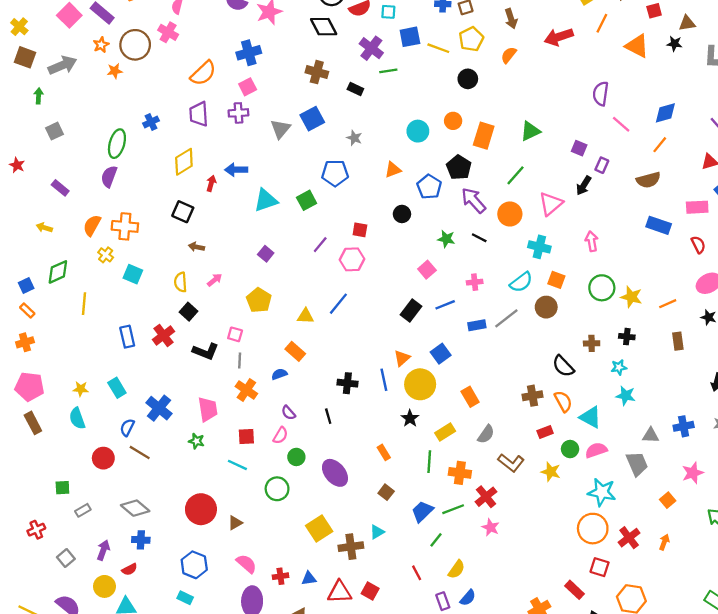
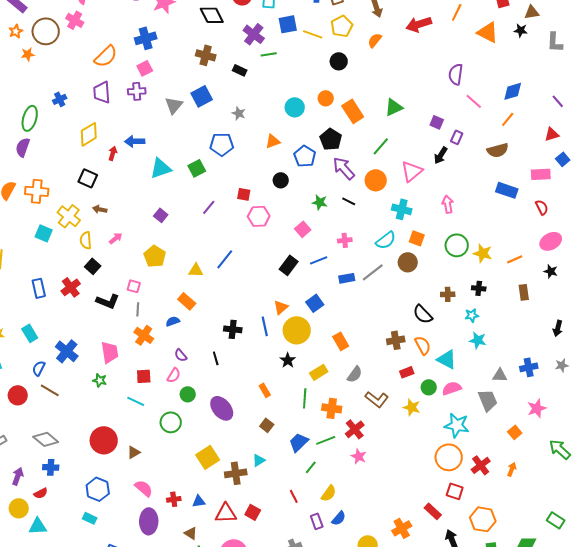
orange rectangle: (484, 136) -> (353, 111), turned -50
yellow cross: (106, 255) -> (69, 216), moved, size x1.6
pink hexagon: (352, 259) -> (259, 216), moved

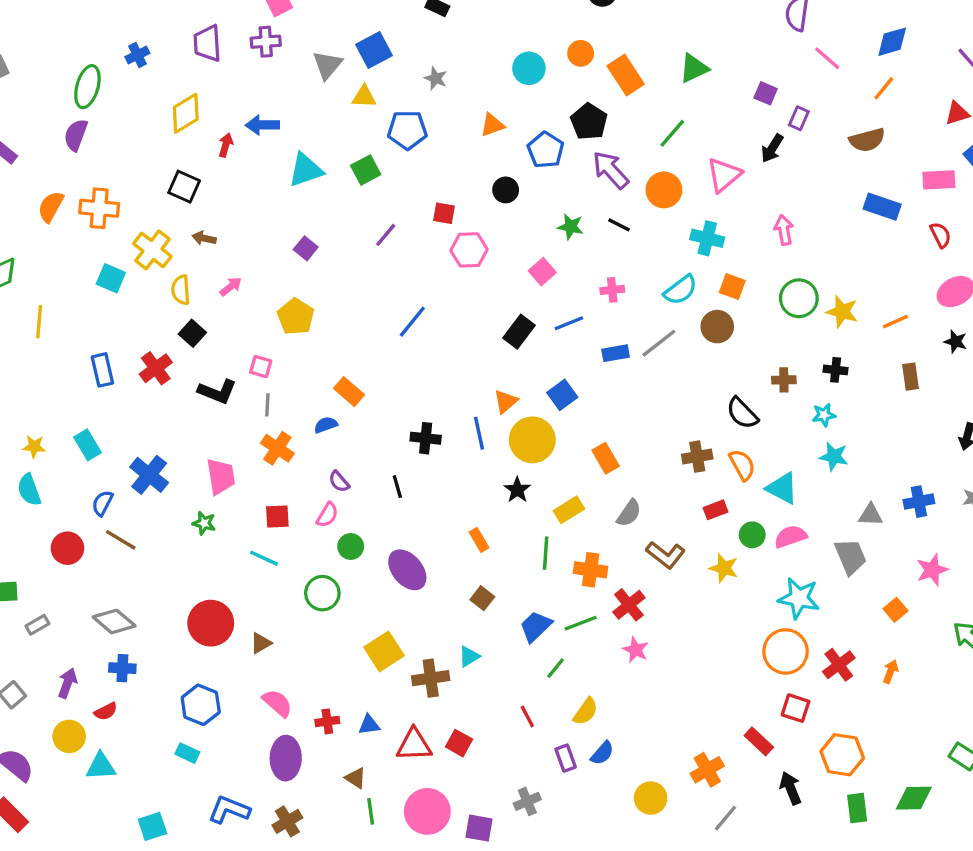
yellow triangle: (196, 270) -> (364, 97), moved

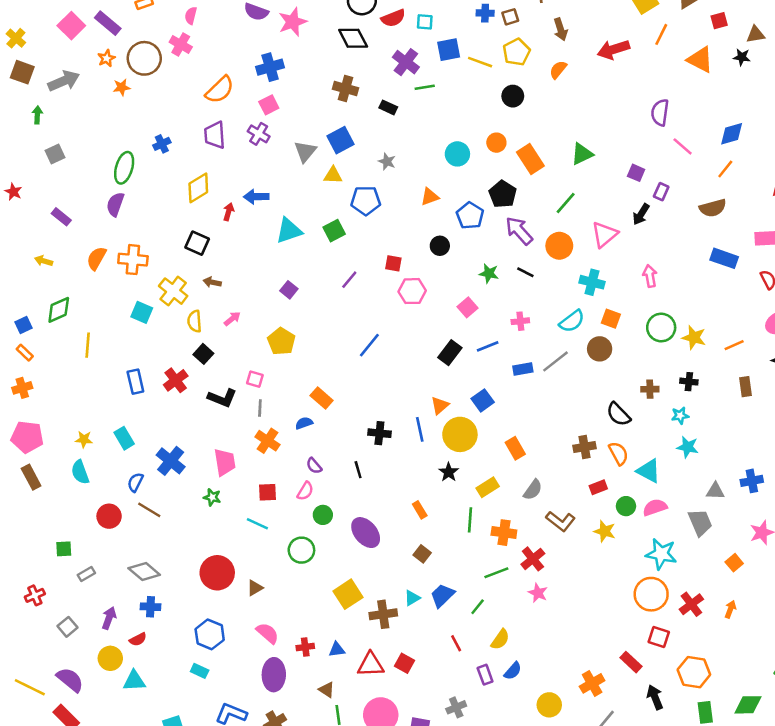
purple cross: (266, 42) -> (259, 134), turned 35
blue trapezoid: (536, 626) -> (442, 595), moved

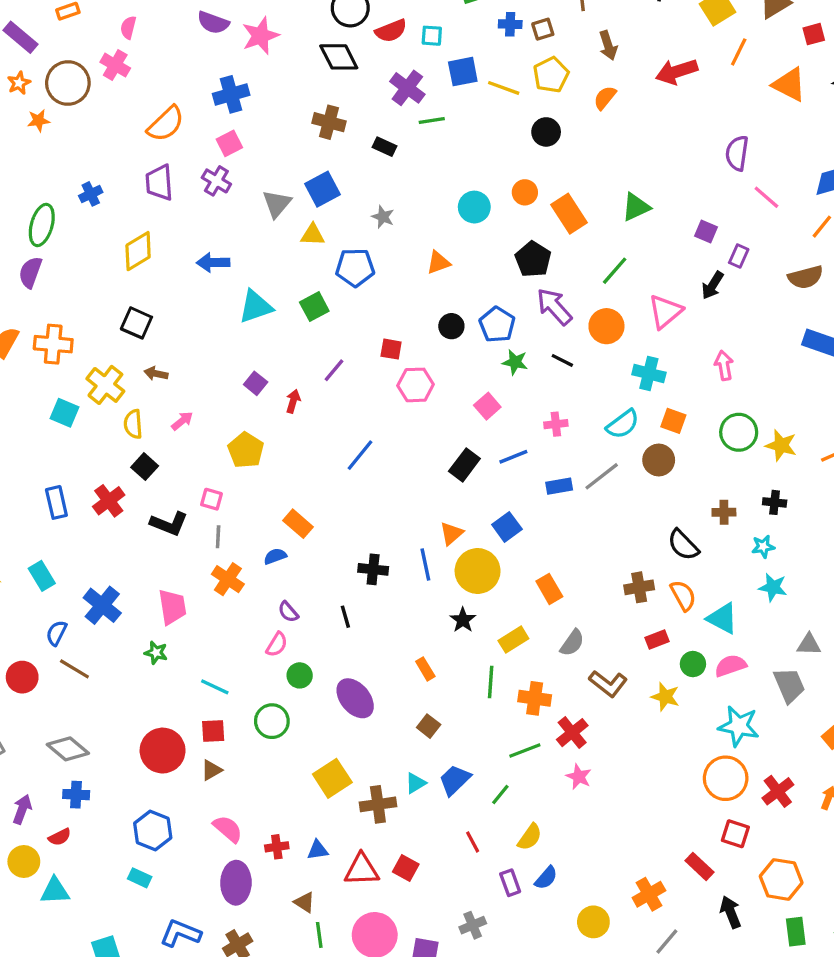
red arrow: (229, 212) -> (293, 401), moved
blue pentagon: (470, 216) -> (497, 325), moved
red square: (268, 492) -> (213, 731), moved

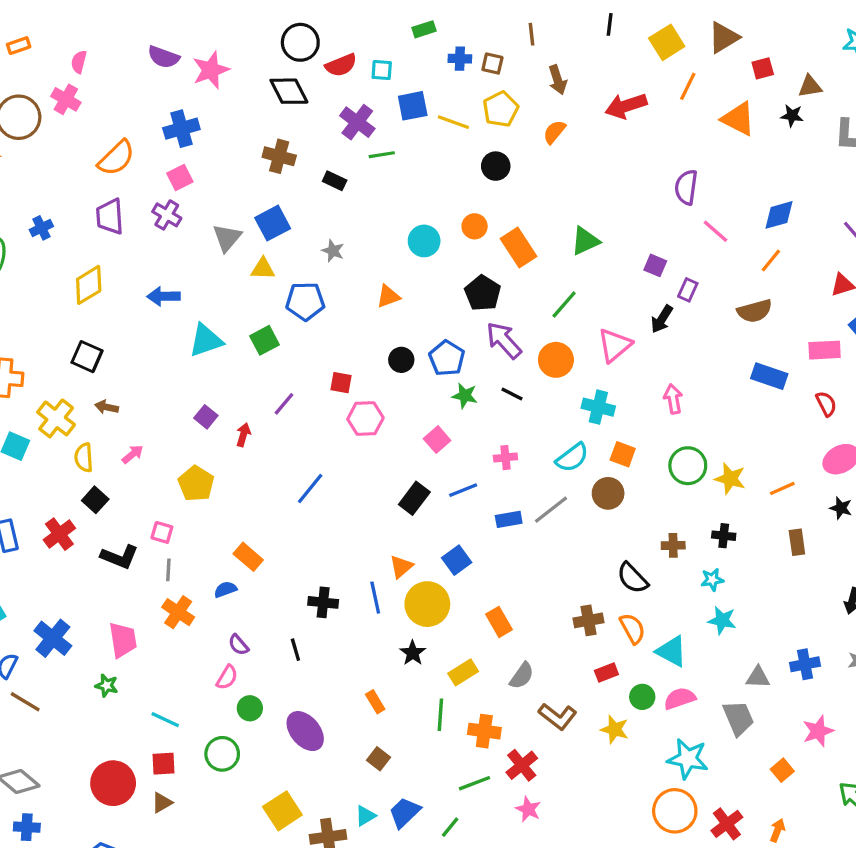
brown square: (543, 29) -> (492, 64), turned 30

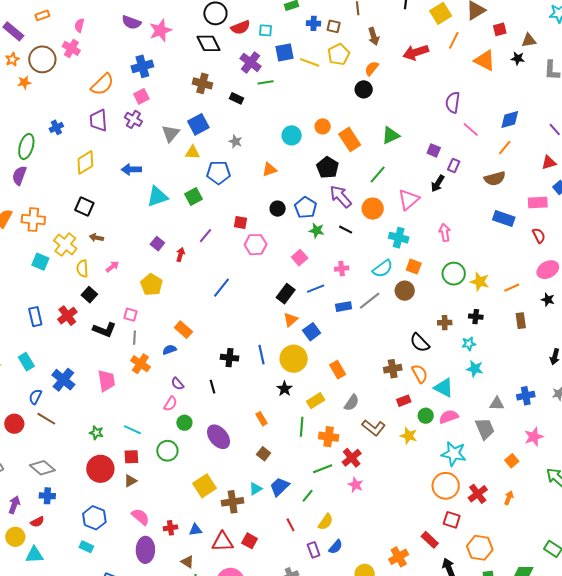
black circle: (496, 166) -> (364, 89), moved
orange triangle: (401, 567) -> (291, 320), moved
green star: (107, 685) -> (96, 433), moved

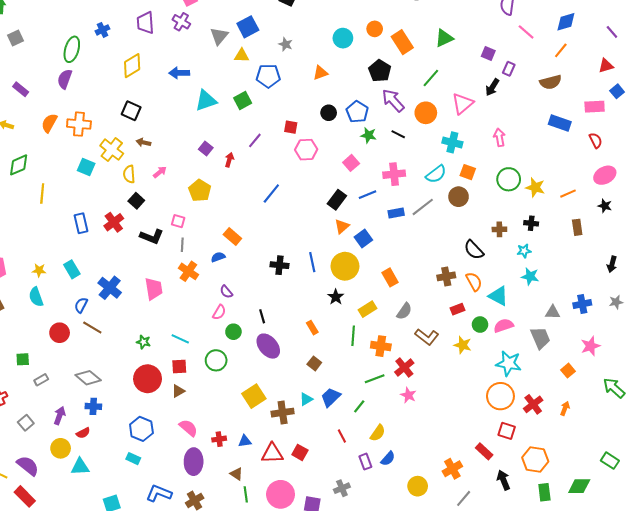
pink cross: (342, 269) -> (394, 174), size x1.5
black line: (212, 387) -> (262, 316), moved

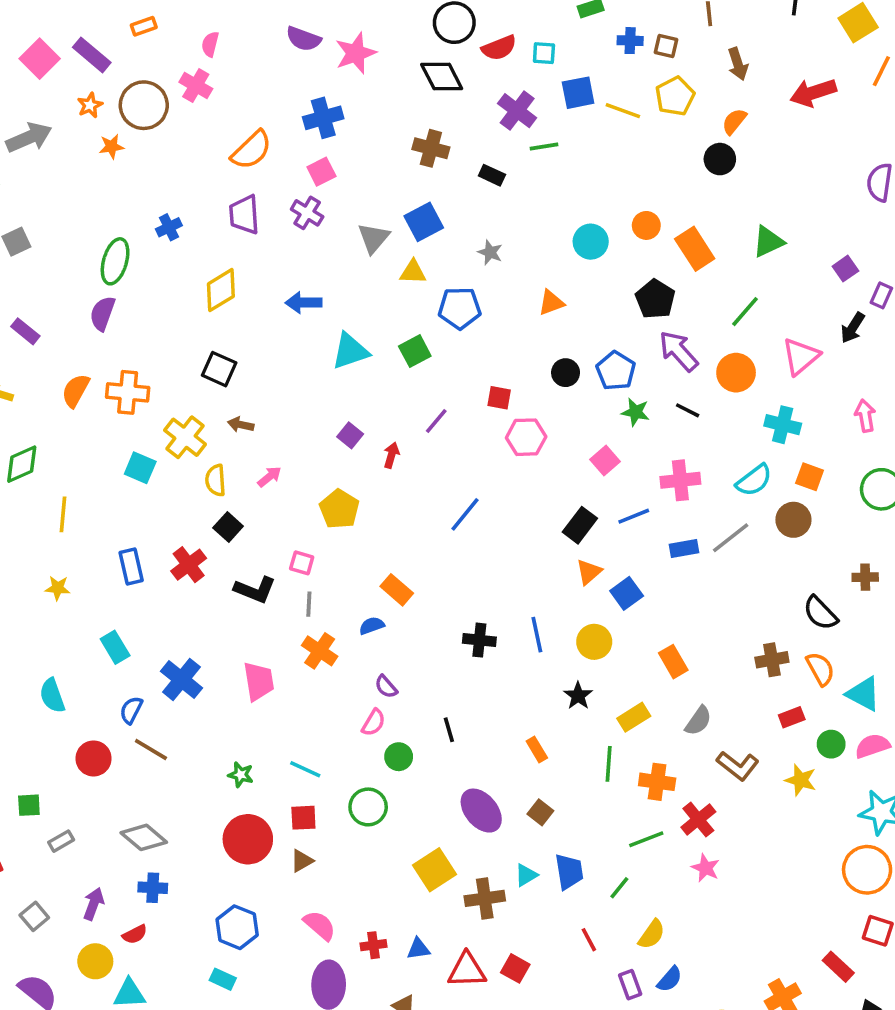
purple square: (488, 53) -> (845, 269), turned 32
yellow circle: (345, 266) -> (594, 642), size x0.7
yellow star: (39, 270) -> (58, 588), moved
purple ellipse: (268, 346) -> (481, 811), moved
blue trapezoid: (331, 397) -> (569, 872), turned 125

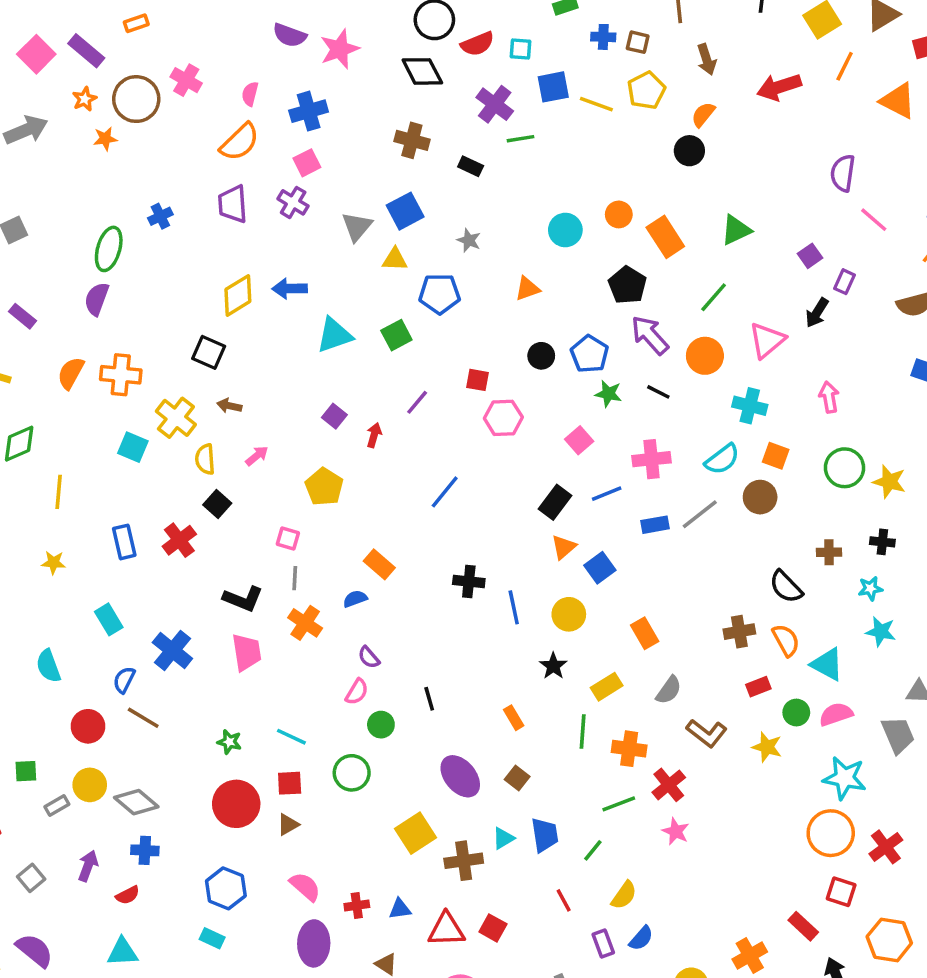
pink semicircle: (210, 44) -> (250, 94), moved
yellow diamond: (221, 290) -> (238, 295), moved
black L-shape: (255, 590) -> (243, 599), moved
black cross: (479, 640) -> (469, 582), moved
yellow circle: (95, 961) -> (90, 785), moved

